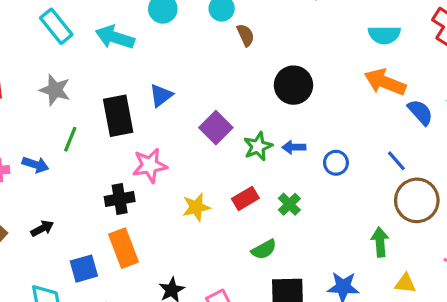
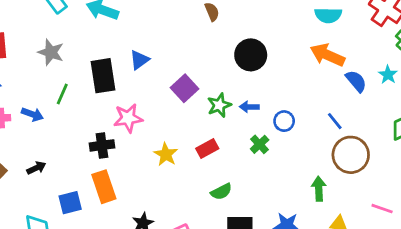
green cross: (289, 204) -> (260, 144), moved
yellow star: (196, 207) -> (166, 154), turned -30

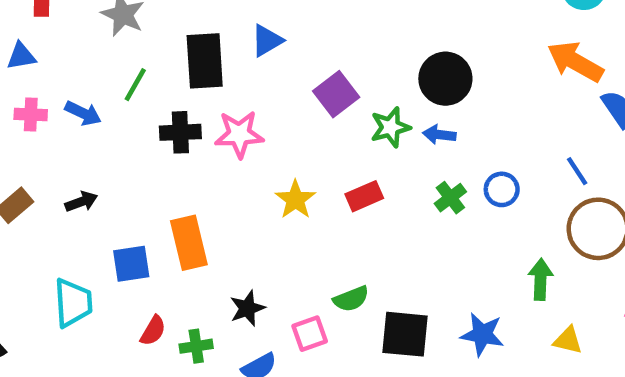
black circle: (251, 55) -> (445, 79), moved
blue circle: (284, 121) -> (502, 189), moved
black cross: (102, 145) -> (180, 132), moved
green semicircle: (221, 192) -> (351, 299), moved

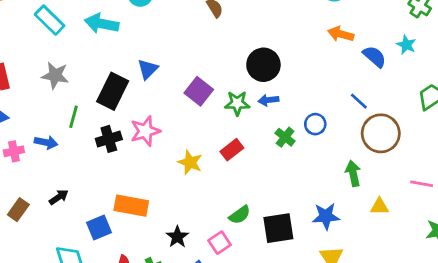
black rectangle: (205, 61) -> (113, 91), turned 44
orange arrow: (575, 62) -> (341, 34), size x0.7
green star: (390, 127) -> (237, 103), turned 30
orange rectangle: (189, 243) -> (131, 206), turned -52

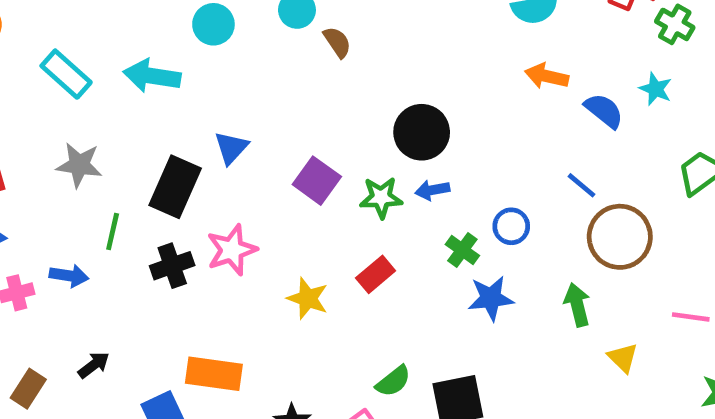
yellow triangle: (379, 207) -> (623, 358), turned 48
blue star: (326, 216) -> (491, 298), moved

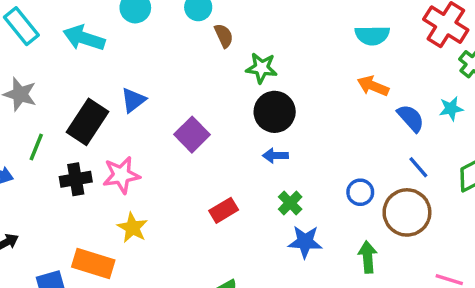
cyan star: (656, 89) -> (451, 109), turned 30
blue line: (581, 185) -> (418, 167), moved
green star: (381, 197) -> (262, 68), moved
blue circle: (511, 226) -> (360, 192), moved
yellow star: (308, 298) -> (132, 228), moved

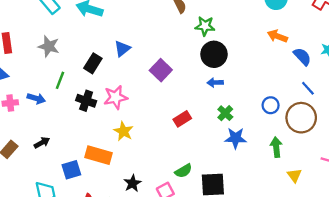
black rectangle: (87, 122) -> (93, 63), size x0.7
black cross: (76, 179) -> (86, 101), turned 30

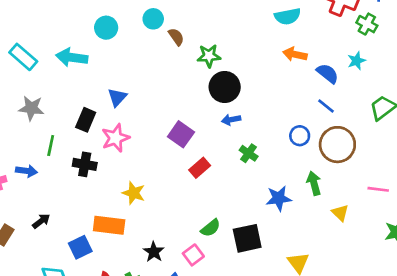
purple square: (161, 70) -> (181, 134), moved
blue line: (308, 88) -> (326, 106), moved
pink star: (116, 97) -> (116, 138), moved
blue star: (235, 138) -> (279, 198), moved

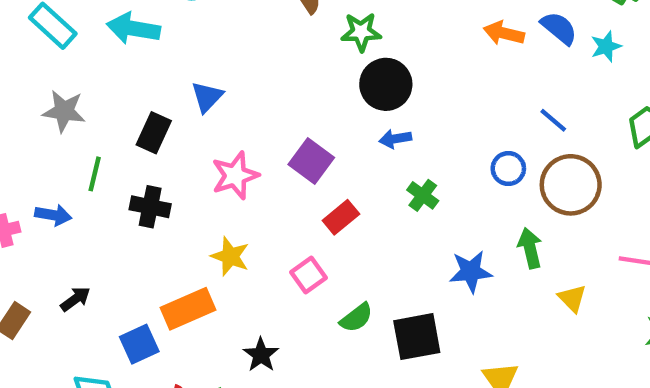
blue semicircle: (328, 73) -> (559, 28), moved
pink star: (116, 138) -> (235, 175), moved
orange rectangle: (109, 225) -> (188, 309), turned -32
pink square: (193, 255) -> (308, 275), moved

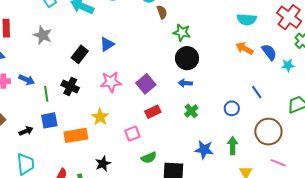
green line: (95, 174) -> (46, 94), moved, turned -35
brown circle: (571, 185) -> (268, 132), moved
black arrow: (75, 299) -> (26, 131), moved
blue square: (139, 344) -> (49, 120), moved

